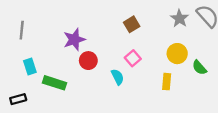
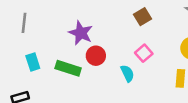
purple star: (74, 40) -> (81, 33), turned -30
green rectangle: (54, 83) -> (68, 68), moved

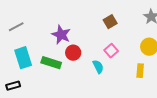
gray line: (24, 23) -> (16, 27), turned 56
cyan rectangle: (33, 62) -> (23, 58), size x1.5

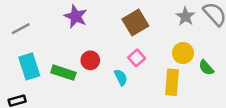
brown square: (110, 22) -> (135, 23), size x1.5
purple star: (61, 35) -> (76, 16), moved
yellow rectangle: (140, 71) -> (172, 82), size x1.5

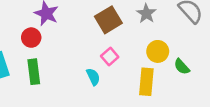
gray star: (185, 16) -> (146, 13), moved
red circle: (90, 60) -> (31, 38), moved
green rectangle: (63, 73) -> (34, 72), turned 65

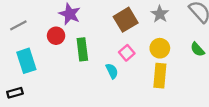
yellow circle: (158, 51) -> (160, 48), moved
green semicircle: (182, 67) -> (197, 49), moved
green rectangle: (34, 72) -> (82, 49), moved

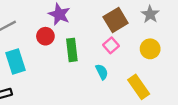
pink square: (127, 53) -> (111, 45), moved
yellow rectangle: (160, 76) -> (139, 87), moved, turned -40

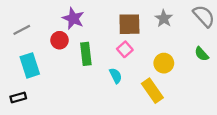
brown square: (116, 20) -> (129, 24), turned 30
yellow circle: (150, 49) -> (164, 63), moved

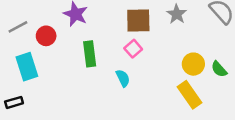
red circle: (60, 40) -> (46, 36), moved
green semicircle: (202, 54) -> (219, 69), moved
yellow circle: (164, 63) -> (193, 64), moved
yellow rectangle: (152, 91) -> (190, 95), moved

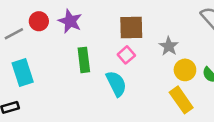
gray star: (177, 14) -> (169, 46), moved
red circle: (46, 36) -> (39, 21), moved
cyan semicircle: (123, 78) -> (116, 84), size x1.5

